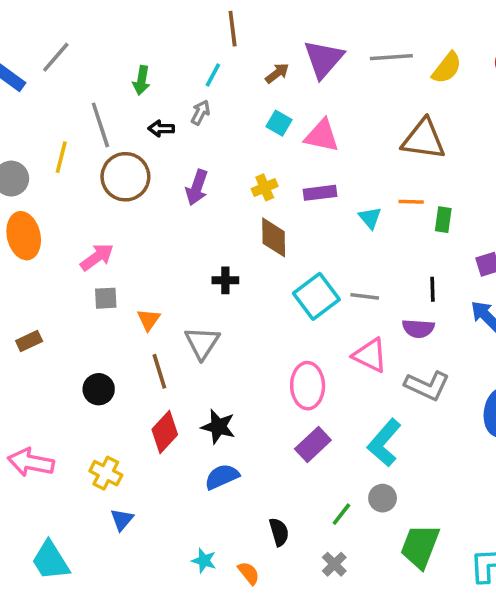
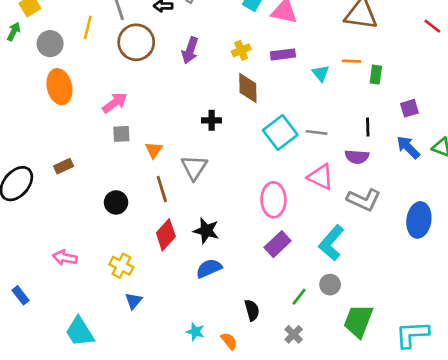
pink arrow: (31, 462) -> (65, 258), size x0.7

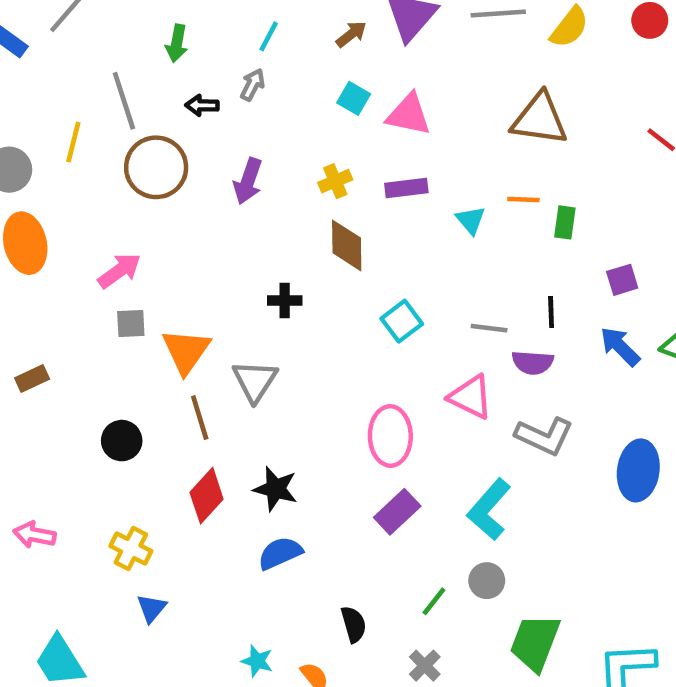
cyan square: (280, 132) -> (402, 321), size x0.7
gray line: (317, 132) -> (489, 328), moved
orange triangle: (154, 150) -> (186, 351), size x1.6

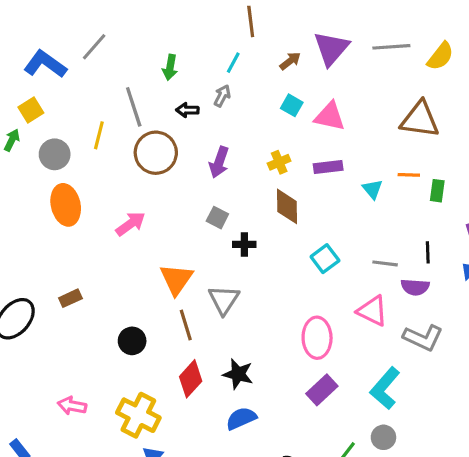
gray square: (131, 323) -> (217, 218), moved, turned 30
yellow cross: (131, 548) -> (138, 415), size x1.5

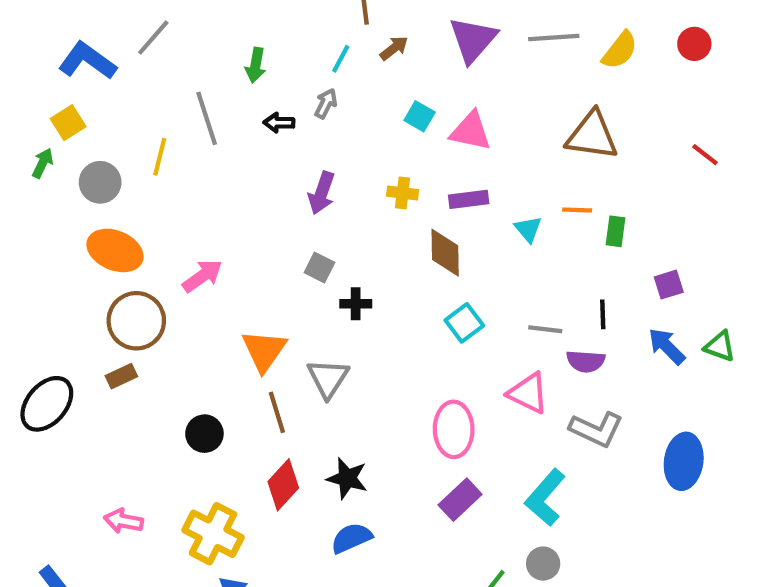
brown arrow: (290, 61) -> (394, 48), moved
brown circle: (156, 153) -> (136, 321), moved
yellow cross: (279, 162) -> (403, 193), turned 30
orange ellipse: (66, 205) -> (115, 250), turned -54
brown diamond: (287, 206) -> (445, 253), moved

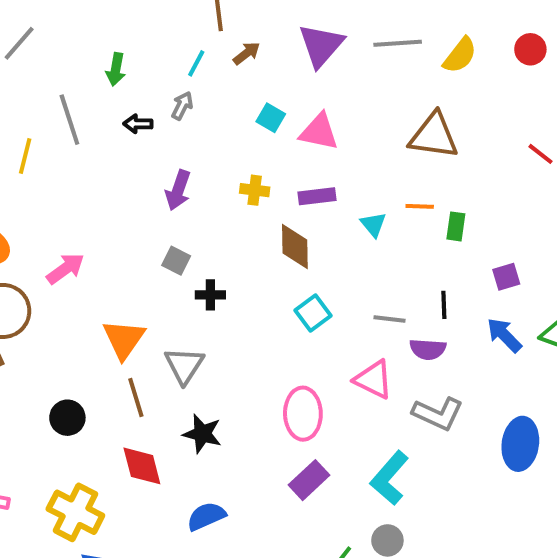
black star: (347, 478) -> (202, 434), moved
red diamond: (283, 485) -> (142, 466), turned -57

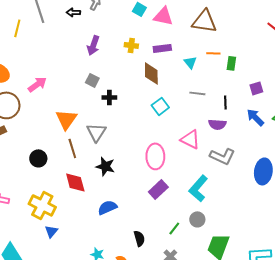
brown triangle: (434, 136) -> (204, 21), moved
gray line: (389, 319) -> (197, 93), moved

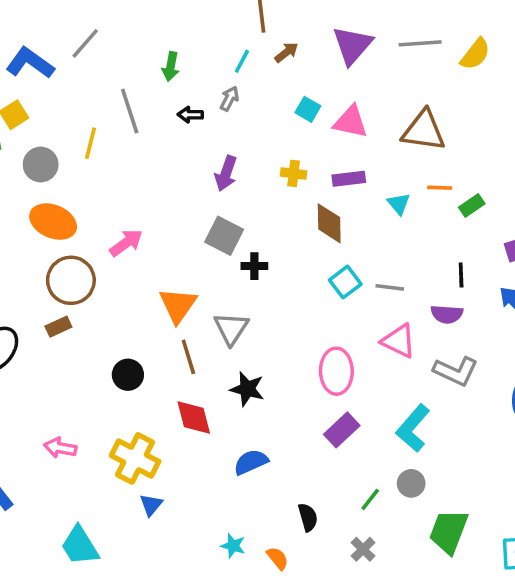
green rectangle: (231, 63) -> (472, 205), turned 48
gray square: (92, 80) -> (224, 236), size x1.5
gray line: (197, 93) -> (390, 287), moved

